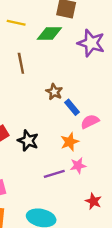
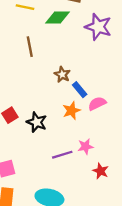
orange star: (70, 142) -> (72, 111), moved
red star: (93, 201) -> (101, 171), moved

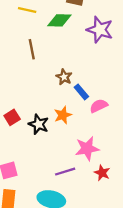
orange star: (72, 111) -> (63, 115), moved
pink star: (85, 147) -> (87, 149), size x1.5
purple line: (62, 155) -> (65, 172), moved

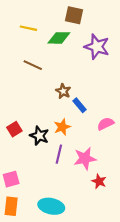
brown line: (32, 49) -> (33, 65), turned -54
pink semicircle: (99, 106) -> (106, 124), moved
purple line: (65, 172) -> (59, 154), moved, turned -60

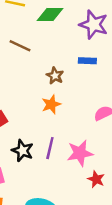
blue rectangle: (79, 105) -> (87, 61), moved, turned -48
orange star: (62, 127) -> (51, 104), moved
black star: (39, 136) -> (22, 151), moved

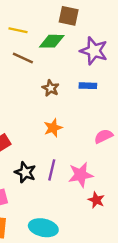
brown line: (20, 46) -> (23, 58), moved
brown star: (55, 76) -> (51, 88), moved

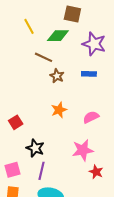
yellow line: (18, 30) -> (29, 26), turned 49
brown line: (23, 58) -> (43, 57), moved
pink semicircle: (104, 136) -> (91, 117), moved
purple line: (52, 170) -> (41, 171), moved

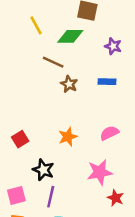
purple star: (94, 44) -> (113, 46), size x0.6
orange star: (59, 110) -> (68, 137), moved

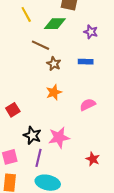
orange star: (68, 137) -> (54, 92), moved
pink star: (100, 172) -> (59, 137), moved

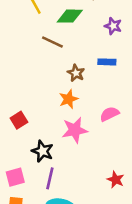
brown star: (54, 64) -> (76, 73), moved
pink star: (59, 137) -> (75, 130), moved

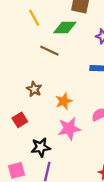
brown star: (76, 73) -> (34, 89), moved
black star: (42, 151) -> (41, 147), turned -30

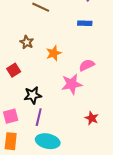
pink star: (69, 129) -> (72, 84), moved

